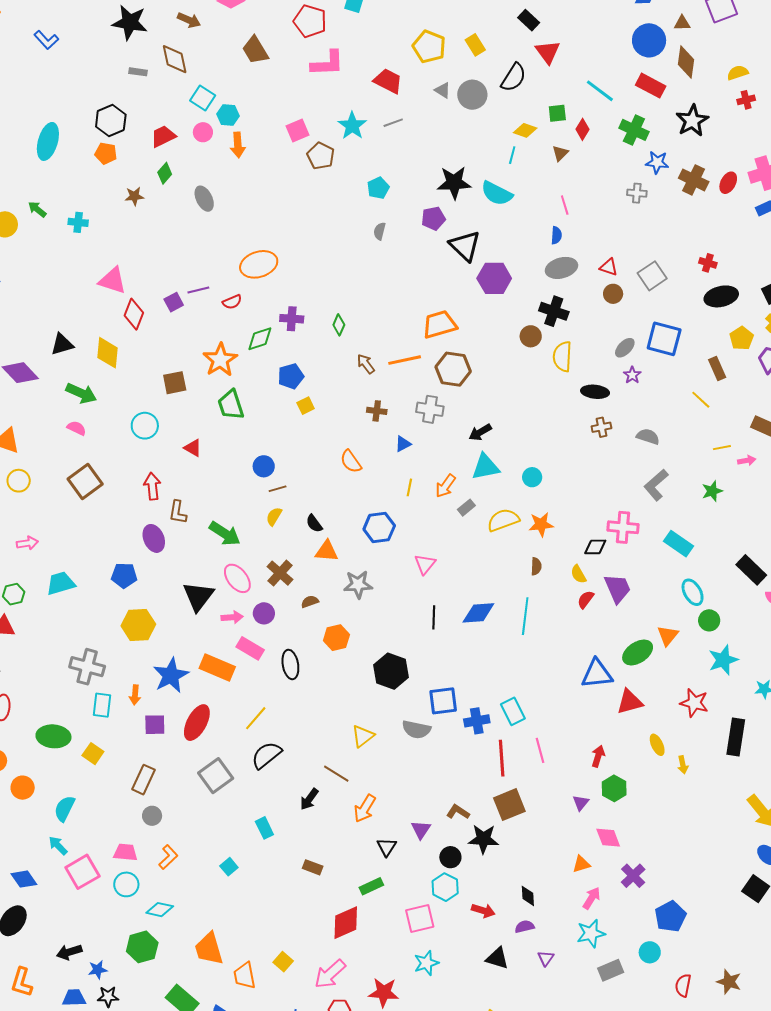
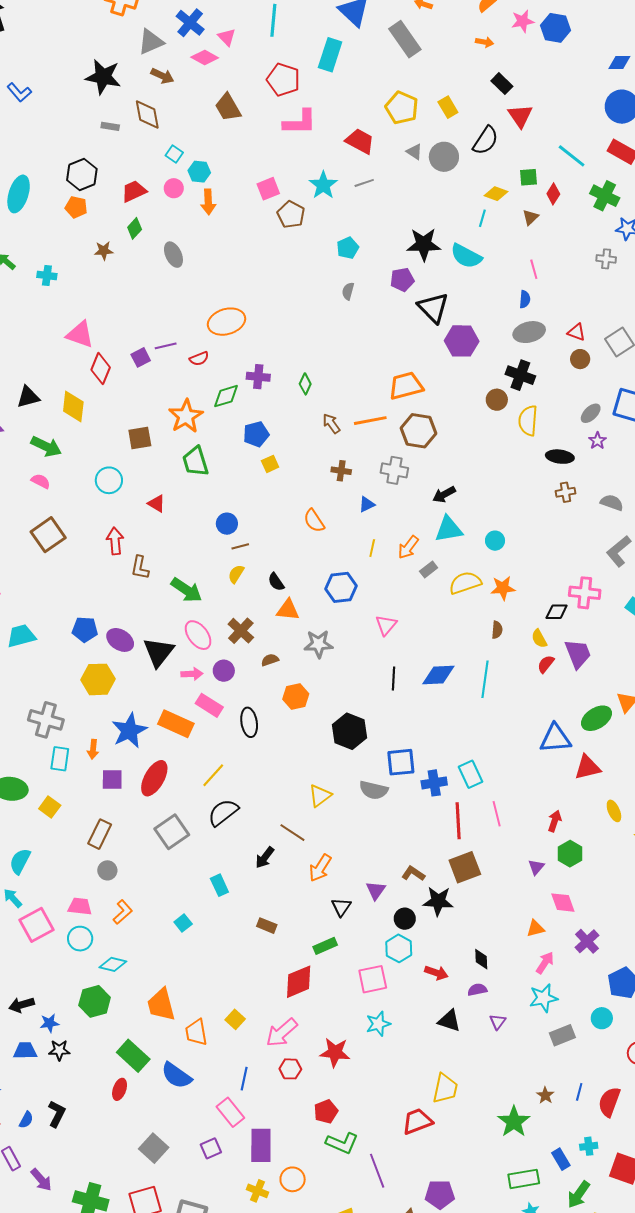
cyan square: (203, 98) -> (174, 154), size x0.7
purple ellipse: (154, 538) -> (120, 640), moved, turned -36

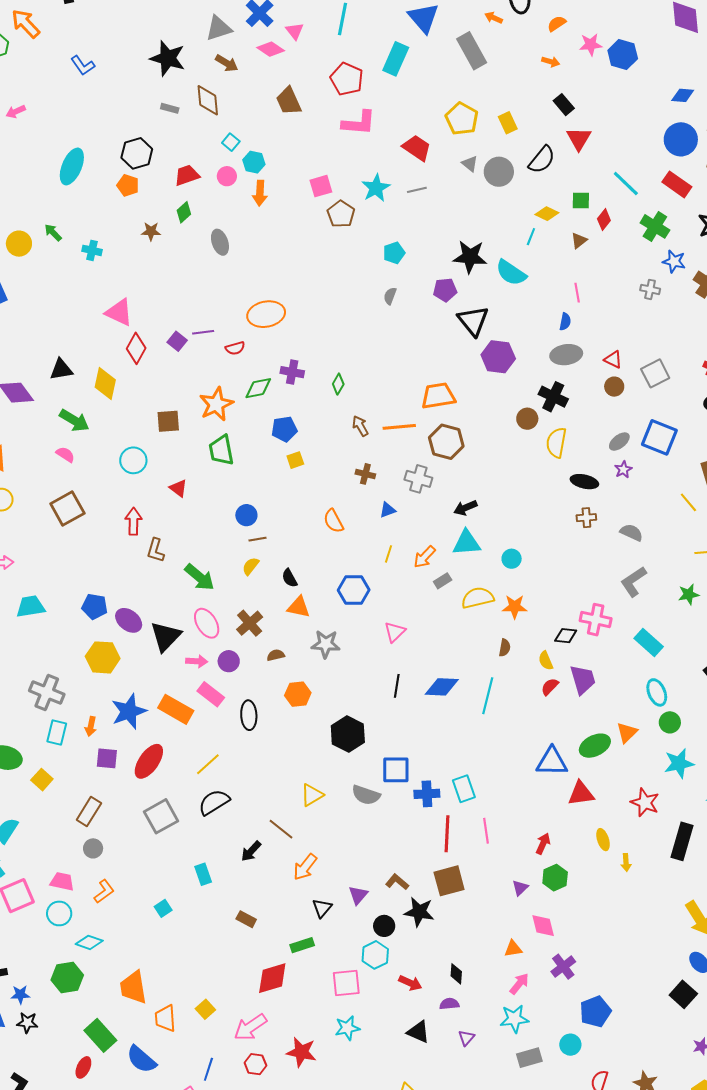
purple square: (141, 357) -> (177, 341), turned -30

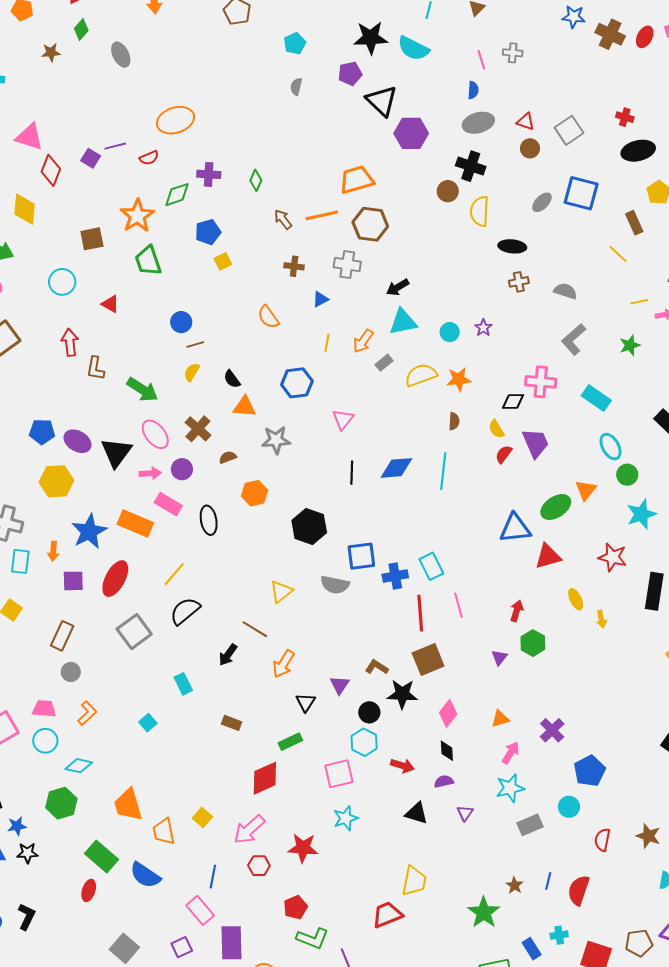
gray cross: (650, 289) -> (513, 53), moved
purple star: (623, 470) -> (483, 328), moved
pink diamond: (543, 926) -> (448, 713), moved, turned 60

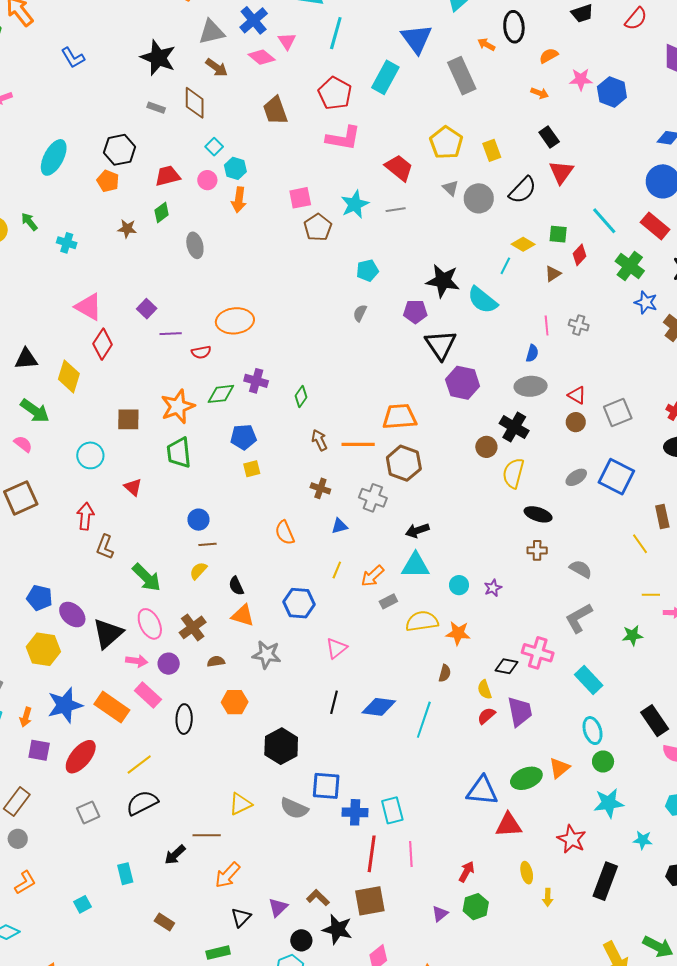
purple square: (91, 158) -> (147, 309), moved
brown line: (255, 629) -> (207, 835), turned -44
gray square: (134, 632) -> (88, 812), size x0.7

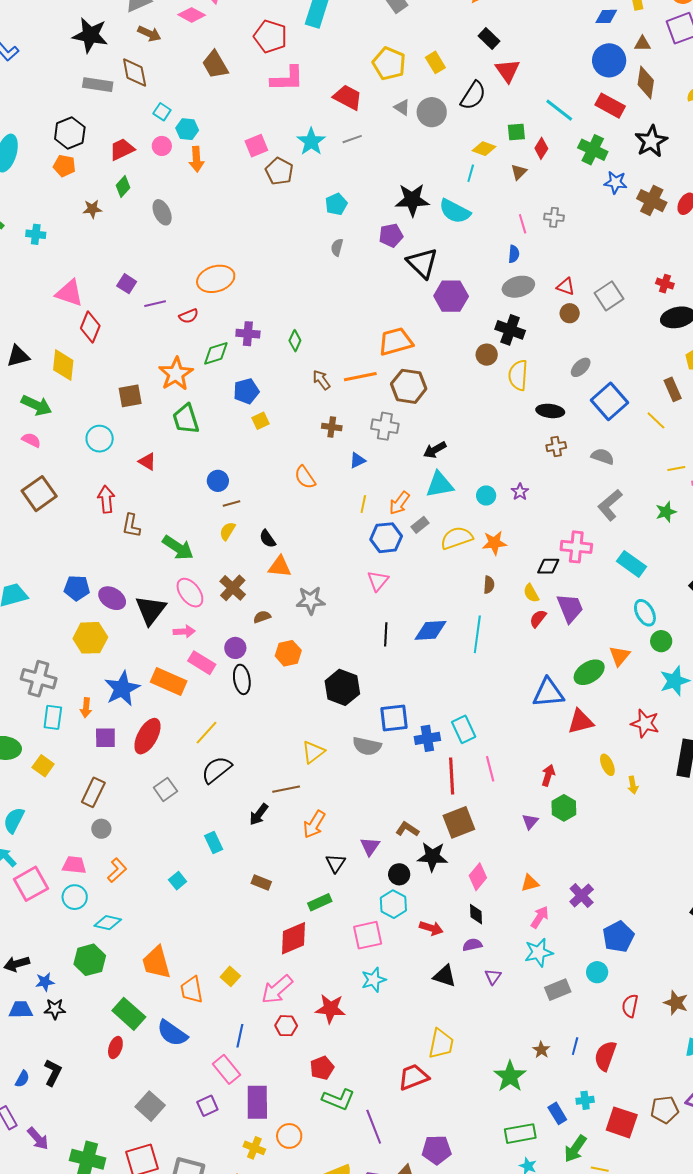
gray rectangle: (156, 108) -> (98, 85), size x1.6
blue square: (616, 477) -> (610, 401), moved, turned 33
blue hexagon: (299, 603) -> (386, 538), moved
purple circle: (169, 664) -> (235, 648), moved

